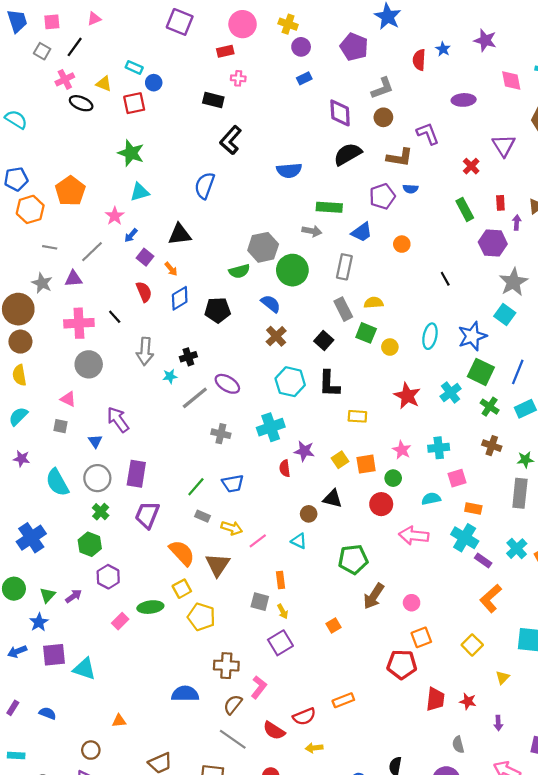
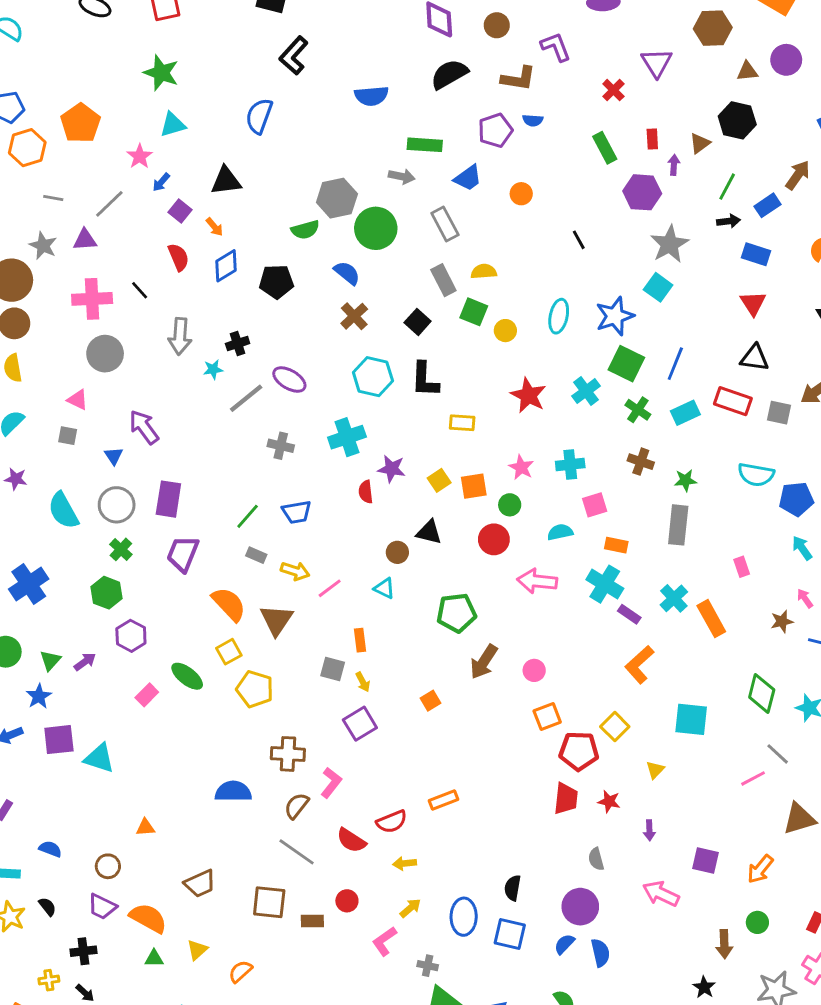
gray rectangle: (344, 267) -> (445, 224), turned -40
green ellipse: (150, 607) -> (187, 676), turned 45
red pentagon: (402, 664) -> (579, 751), moved
blue semicircle: (48, 713) -> (50, 849), moved

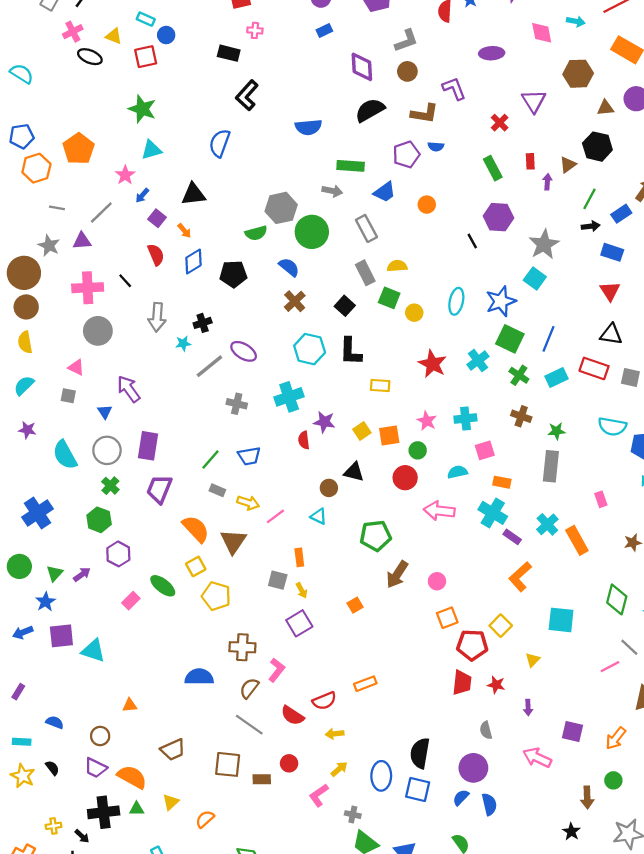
purple hexagon: (642, 192) -> (498, 217), moved
black semicircle: (513, 888) -> (420, 753), size x1.5
black cross: (83, 951) -> (104, 812), moved, size x1.5

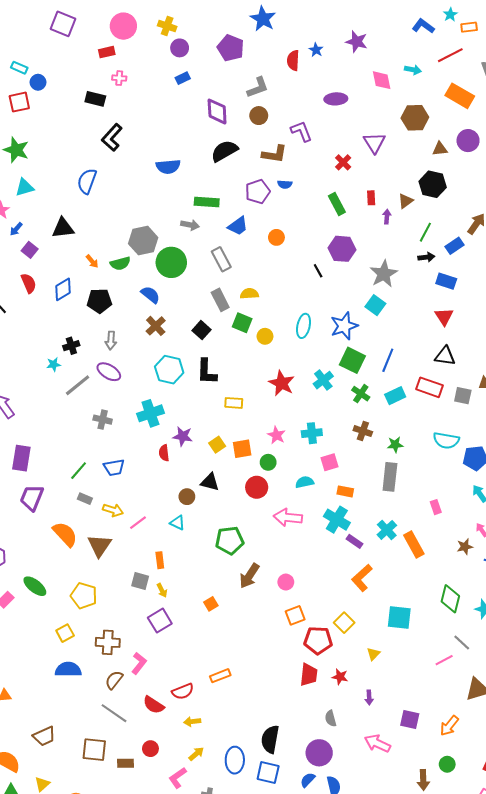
orange arrow: (184, 231) -> (92, 261), moved
gray arrow: (157, 317) -> (111, 340), moved, size x0.7
yellow square: (196, 566) -> (65, 633), moved

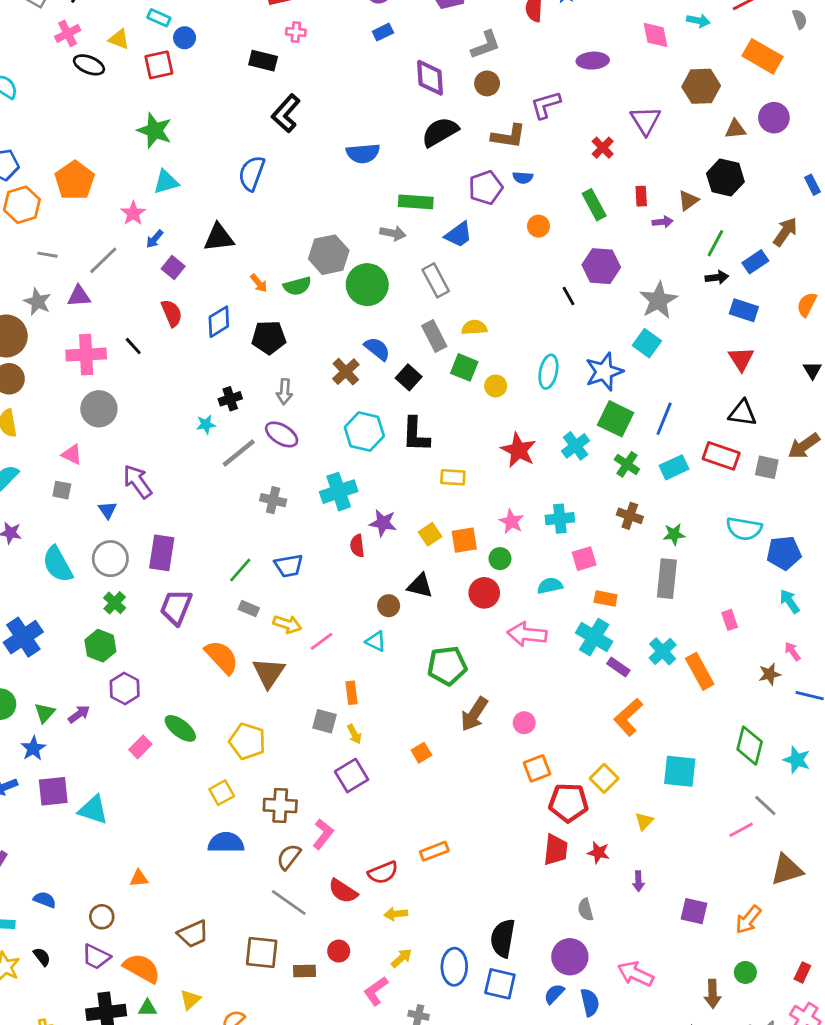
purple L-shape: (301, 131) -> (546, 105), turned -85
purple arrow: (387, 217) -> (663, 222), turned 80
orange circle: (276, 237) -> (538, 226), moved
blue semicircle: (150, 295) -> (377, 349), moved
pink arrow: (377, 743) -> (635, 974), moved

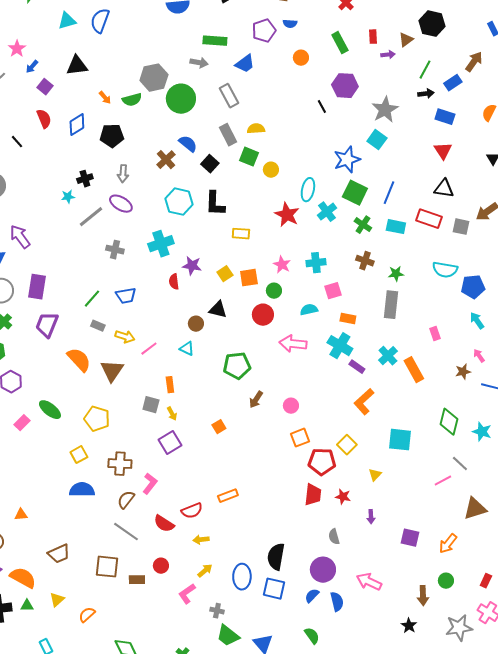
cyan triangle: (166, 182) -> (67, 21), moved
cyan ellipse: (548, 372) -> (308, 190), moved
cyan rectangle: (674, 467) -> (396, 227), turned 36
brown arrow: (474, 714) -> (256, 400), size x0.7

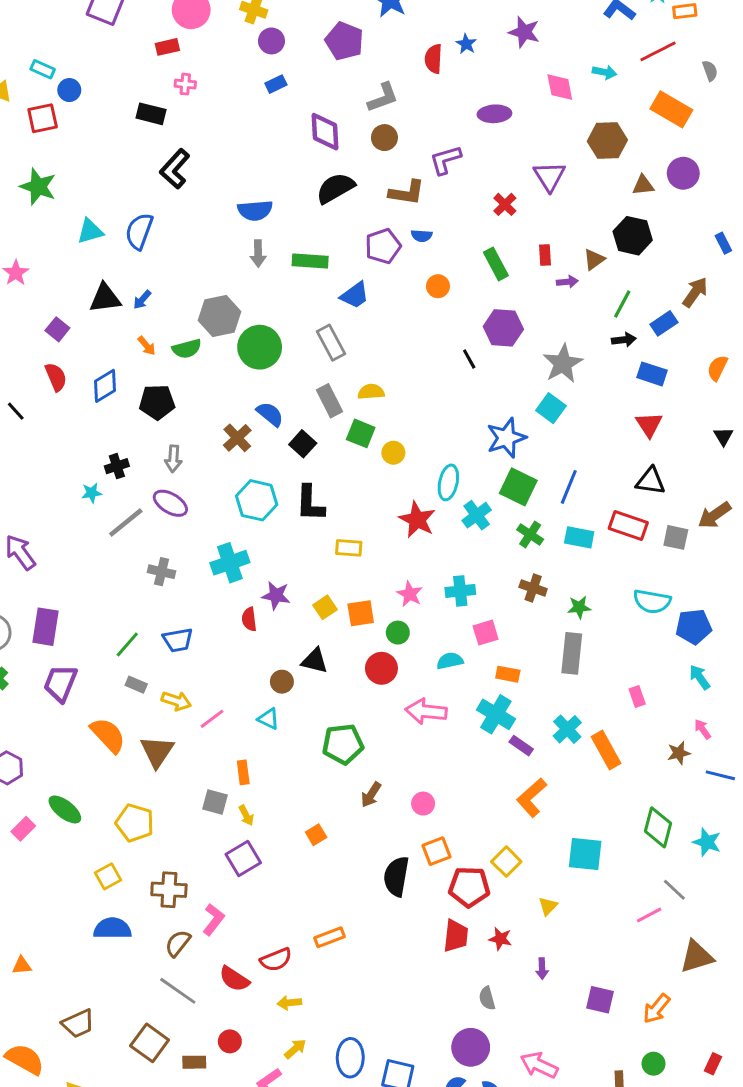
gray arrow: (199, 63) -> (258, 254), moved, turned 78
blue arrow: (32, 67) -> (142, 300), moved
black semicircle: (276, 557) -> (396, 876), moved
brown square: (107, 567) -> (150, 1043), turned 30

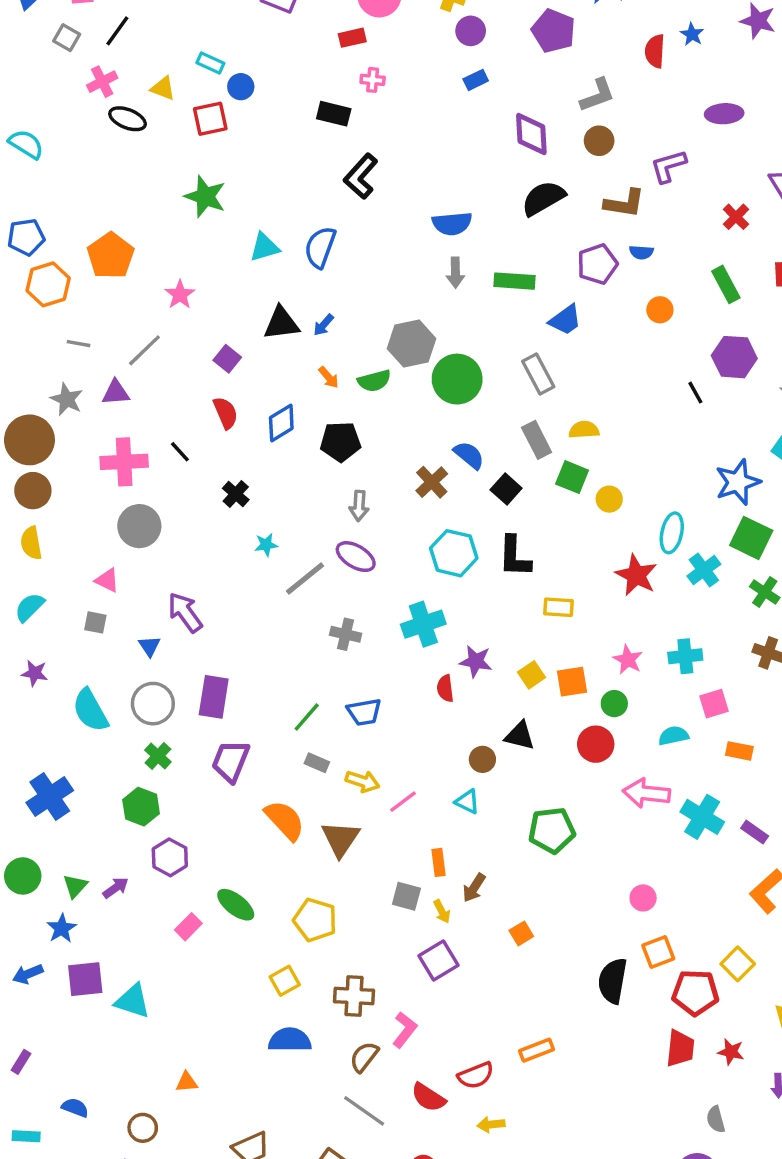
black cross: (117, 466) -> (236, 494), moved, turned -30
cyan cross: (496, 714) -> (702, 817), moved
brown arrow: (371, 795) -> (474, 888), moved

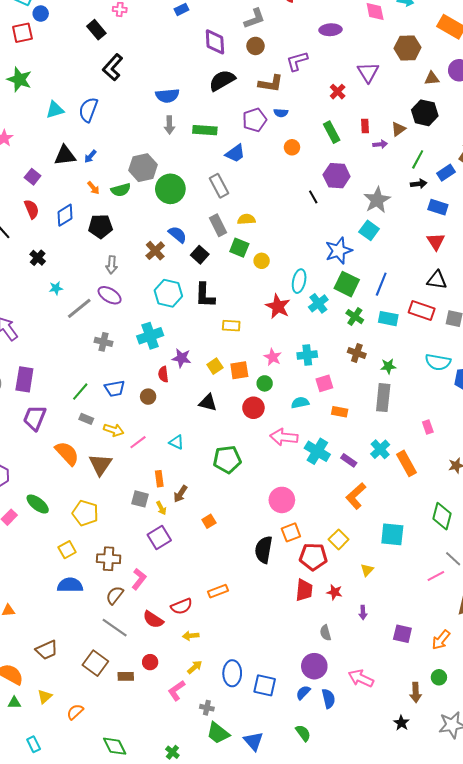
black rectangle: (334, 114) -> (96, 30), turned 36
brown circle: (482, 759) -> (148, 397), moved
pink circle: (643, 898) -> (282, 500), size x1.6

